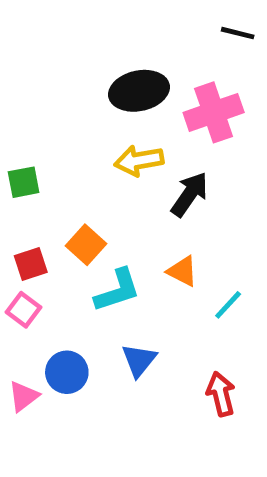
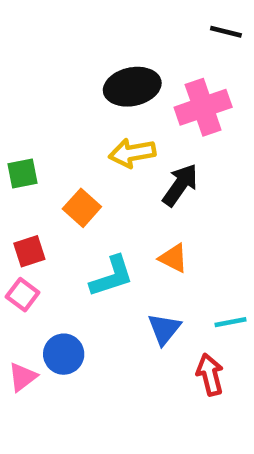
orange square: (86, 245) -> (82, 208), moved
cyan line: (228, 305) -> (231, 322), moved, turned 36
blue triangle: (139, 360) -> (164, 329), moved

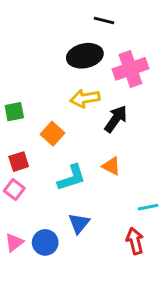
black line: (226, 32) -> (104, 20), moved
blue triangle: (164, 329) -> (79, 223), moved
blue circle: (64, 354) -> (45, 242), moved

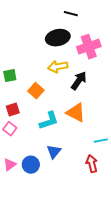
orange triangle: (111, 166) -> (76, 113), size x1.5

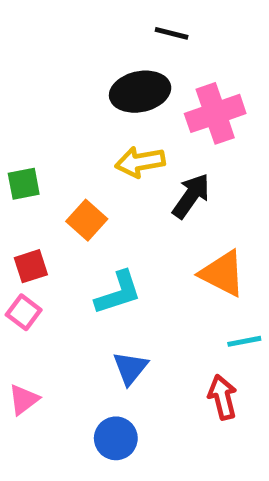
orange triangle: (76, 113) -> (222, 273), moved
blue circle: (31, 165) -> (116, 438), moved

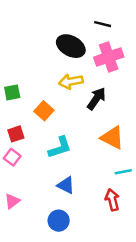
black line: (172, 33) -> (103, 24), moved
black ellipse: (140, 92) -> (71, 46), turned 40
blue triangle: (130, 368) -> (66, 185), turned -42

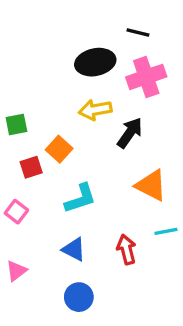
black ellipse: (71, 46) -> (95, 62), turned -40
red square: (16, 134) -> (31, 167), moved
blue triangle: (66, 185) -> (74, 249), moved
red arrow: (112, 200) -> (126, 249), moved

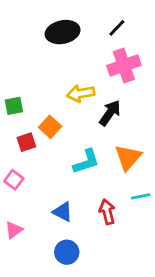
black line: (138, 33) -> (117, 28), turned -60
black ellipse: (95, 62) -> (63, 32), moved
orange triangle: (151, 185) -> (128, 157), turned 44
cyan L-shape: (80, 198) -> (86, 162), moved

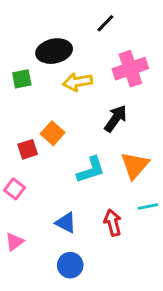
black line: (117, 28) -> (105, 23), moved
black ellipse: (63, 32) -> (54, 51), moved
yellow arrow: (81, 93) -> (78, 82), moved
green square: (14, 106) -> (22, 79), moved

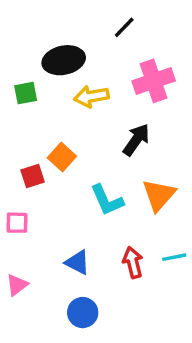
cyan L-shape: (91, 170) -> (107, 200), turned 84
pink square: (14, 189) -> (17, 223), turned -36
cyan line: (148, 206) -> (174, 257), moved

